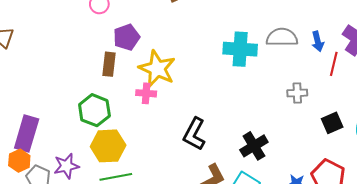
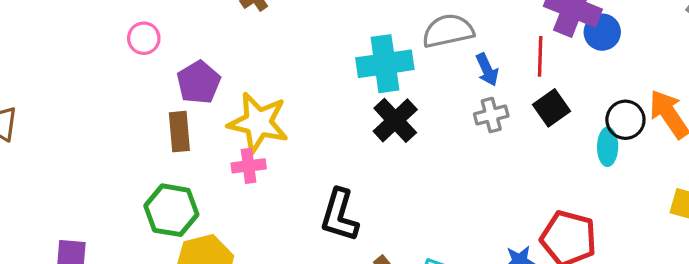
blue arrow: (318, 41) -> (487, 70), moved
black square: (332, 123) -> (552, 108), moved
black cross: (254, 146) -> (395, 120), moved

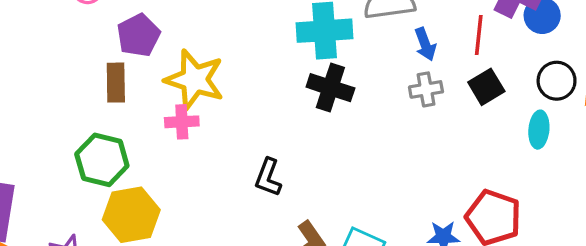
black cross: (395, 120) -> (330, 88), turned -33
black circle: (625, 120) -> (557, 81), moved
black L-shape: (339, 215) -> (268, 177), size x0.7

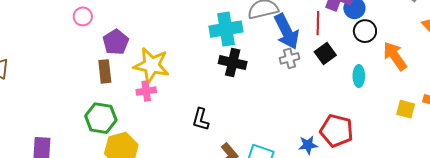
blue arrow: (425, 44) -> (287, 32), size x1.8
black circle: (557, 81) -> (365, 31), moved

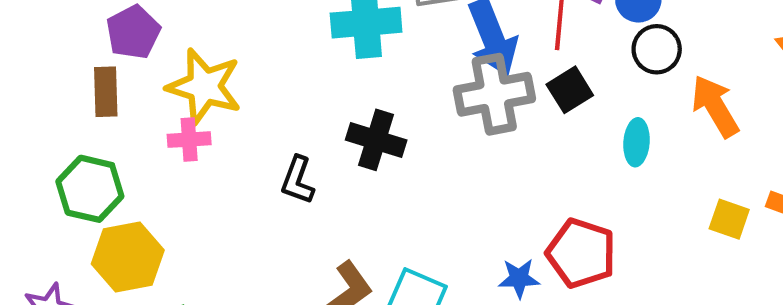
gray cross: (289, 58) -> (494, 94), size x1.8
black cross: (233, 63) -> (376, 140), moved
black L-shape: (201, 119) -> (298, 180), moved

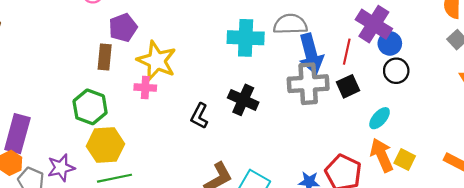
orange arrow: (715, 106) -> (382, 155), moved
cyan ellipse: (637, 142) -> (380, 118), turned 30
yellow square: (729, 219) -> (405, 159), moved

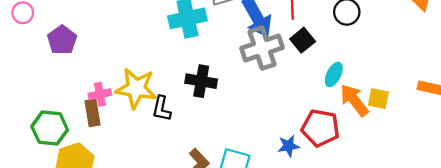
brown rectangle: (105, 57) -> (93, 113), moved
yellow star: (157, 61) -> (136, 88), moved
cyan ellipse: (380, 118) -> (334, 75), moved

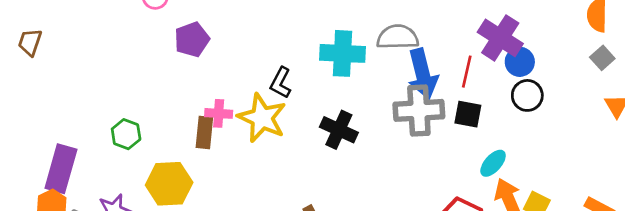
black square: (303, 40) -> (468, 114), turned 35
black L-shape: (162, 109) -> (281, 83), moved
green hexagon: (50, 128) -> (126, 134), moved, size x0.7

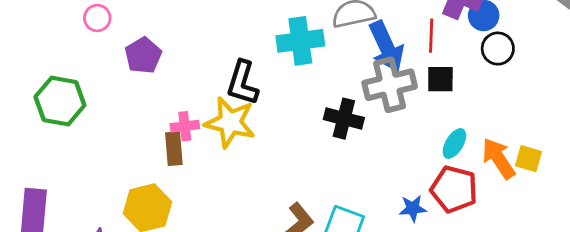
black L-shape: (281, 83) -> (242, 83), size x1.4
black cross: (339, 130) -> (344, 119), moved
green hexagon: (126, 134) -> (60, 101), moved, size x1.6
cyan ellipse: (493, 163) -> (454, 144), moved

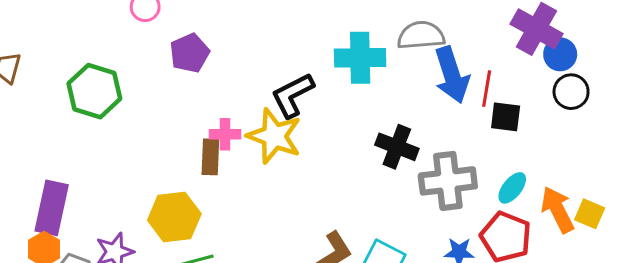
red line: (431, 36) -> (487, 89), moved
black L-shape: (242, 83) -> (293, 95), turned 39
gray cross: (390, 85) -> (448, 181), moved

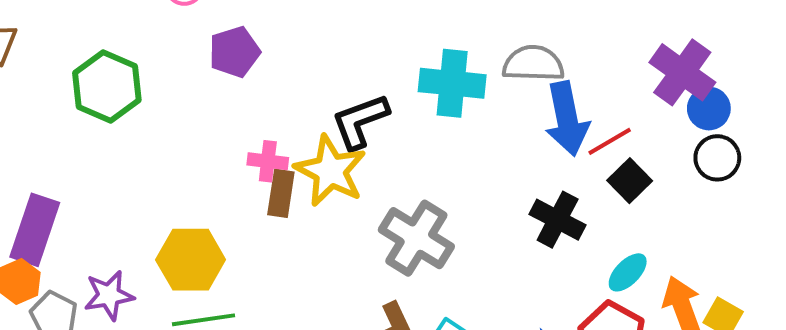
red line: (487, 89) -> (610, 141), turned 44
black square: (506, 117) -> (630, 181), turned 32
black cross: (397, 147) -> (558, 220), moved
brown rectangle: (210, 157) -> (281, 193), moved
gray cross: (448, 181) -> (416, 238), moved, turned 32

